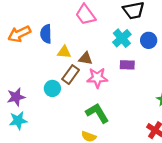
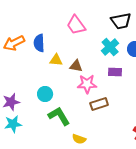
brown rectangle: (71, 75) -> (99, 104), moved, turned 36
green L-shape: (97, 113) -> (59, 116), moved

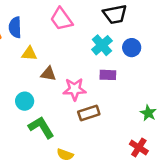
blue semicircle: (39, 43) -> (15, 27), moved
yellow triangle: (56, 60) -> (29, 54), moved
brown triangle: (76, 66) -> (48, 74), moved

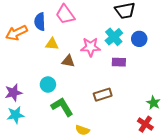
pink trapezoid: (61, 19) -> (65, 15), moved
pink star: (75, 89) -> (91, 47), moved
green star: (148, 113) -> (153, 103), moved

